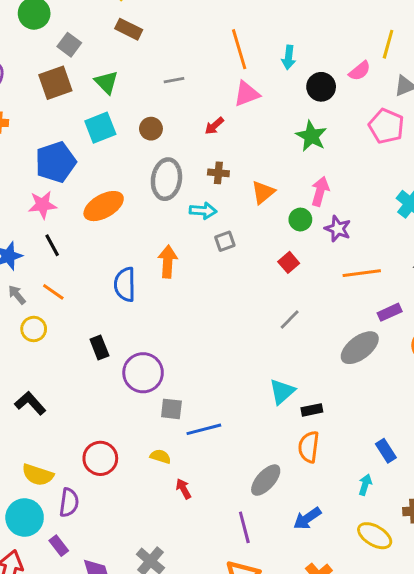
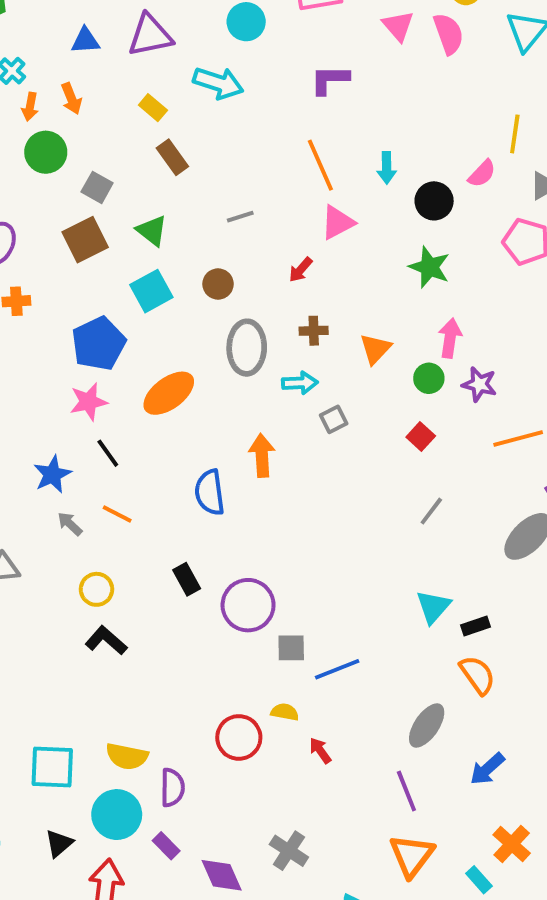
brown rectangle: (129, 29) -> (172, 157), turned 35
yellow circle: (34, 329) -> (96, 589), moved
black L-shape: (30, 403) -> (106, 640), moved
orange semicircle: (309, 447) -> (477, 675), turned 144
red circle: (100, 458) -> (239, 737), moved

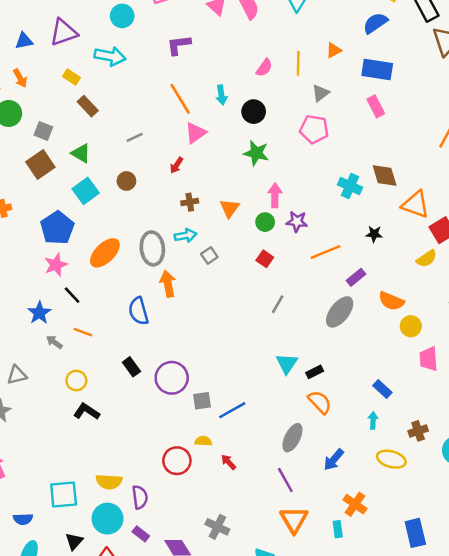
pink semicircle: (482, 174) -> (264, 68), moved
gray ellipse: (247, 348) -> (152, 248), moved
cyan rectangle: (479, 880) -> (338, 529), turned 42

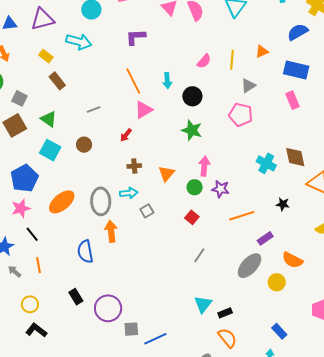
cyan square: (86, 191) -> (50, 150), turned -30
yellow circle: (411, 326) -> (277, 282), moved
orange line: (83, 332) -> (38, 265), turned 56

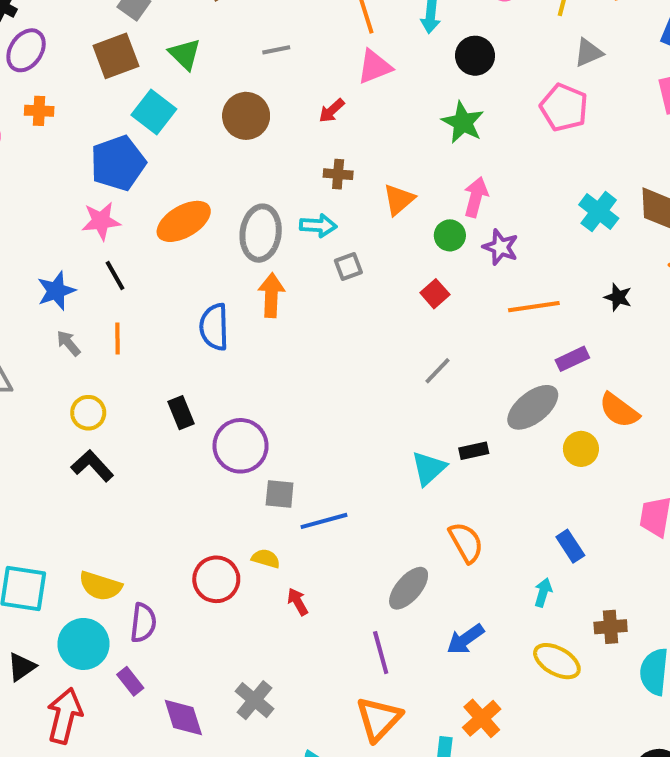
brown circle: (84, 145) -> (246, 116), size x1.5
cyan square: (50, 150) -> (154, 112), moved
black rectangle: (225, 313) -> (474, 451), moved

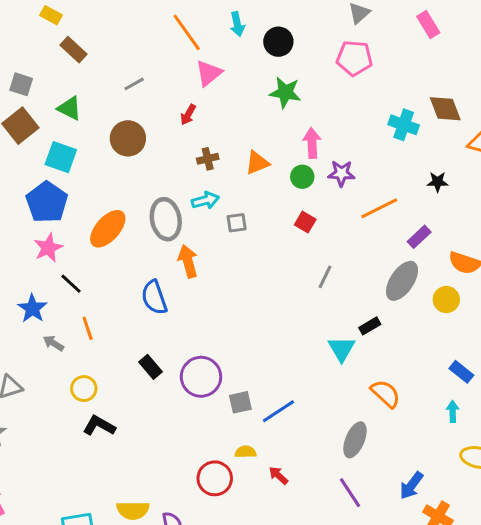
orange triangle: (399, 199) -> (257, 163), turned 36
gray square: (348, 266) -> (237, 223), turned 30
blue arrow: (465, 639) -> (411, 485), moved

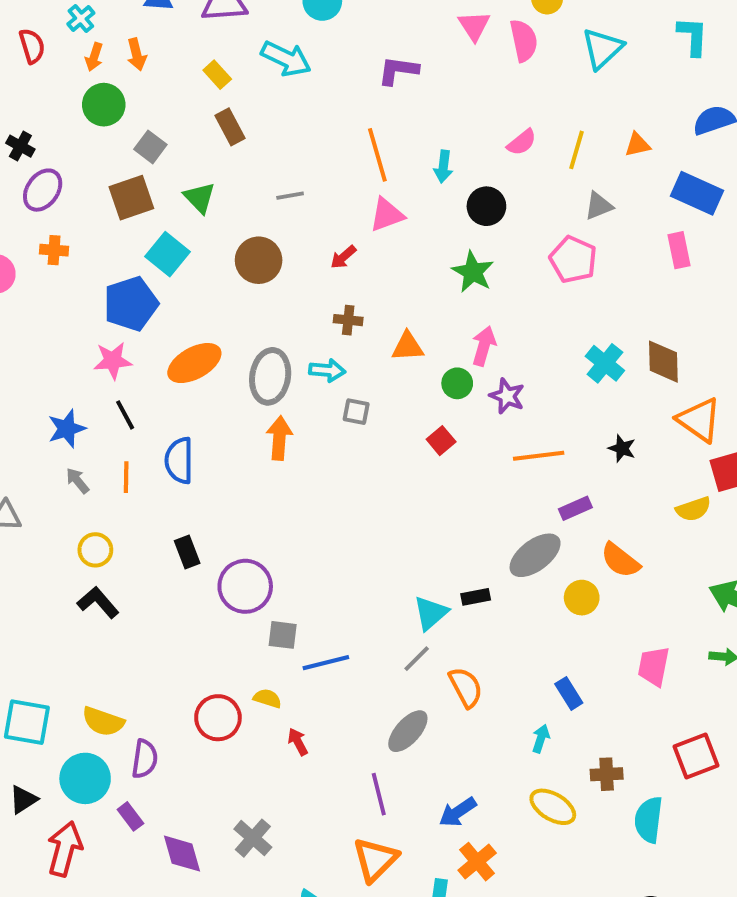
gray line: (325, 277) -> (417, 659), moved
blue semicircle: (154, 297) -> (179, 460), moved

